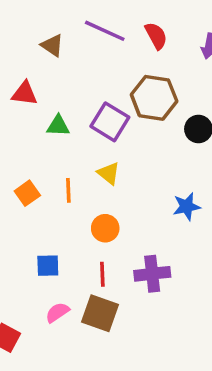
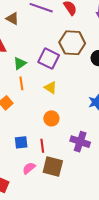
green triangle: (58, 126) -> (20, 63), turned -32
orange line: (68, 190) -> (21, 83), moved
red line: (102, 274) -> (42, 146), moved
purple cross: (152, 274) -> (80, 142), turned 30

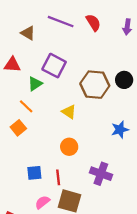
brown hexagon: (72, 43) -> (95, 85), moved
purple square: (49, 59) -> (54, 66), moved
orange line: (21, 83) -> (26, 106), moved, turned -40

